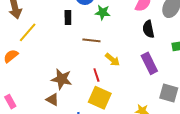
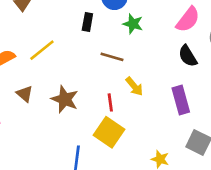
black semicircle: (148, 29) -> (188, 56), turned -30
yellow line: (28, 32) -> (42, 50), moved
brown triangle: (52, 100) -> (25, 94), moved

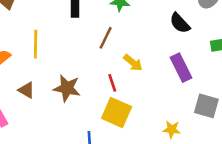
yellow line: (42, 50) -> (36, 44), turned -40
brown line: (112, 57) -> (106, 38), turned -70

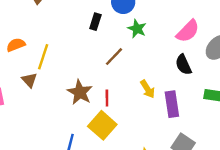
yellow line: (36, 44) -> (43, 57), moved
yellow arrow: (133, 63) -> (148, 89), moved
brown star: (67, 88) -> (80, 92), moved

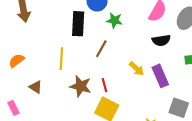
black rectangle: (95, 22) -> (78, 24), size x1.6
yellow line: (43, 57) -> (61, 59), moved
black semicircle: (183, 65) -> (161, 40), turned -60

